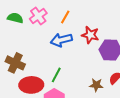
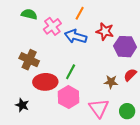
pink cross: (38, 16) -> (52, 26), moved
blue arrow: (61, 40) -> (76, 36), turned 30

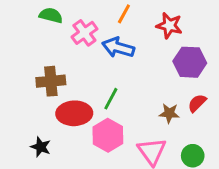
red star: (105, 31) -> (169, 26), moved
brown cross: (29, 60) -> (51, 81), turned -30

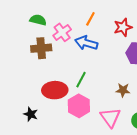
red star: (169, 26) -> (123, 27), turned -30
brown cross: (51, 81) -> (41, 48), moved

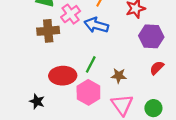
brown star: (123, 90) -> (119, 76), moved

